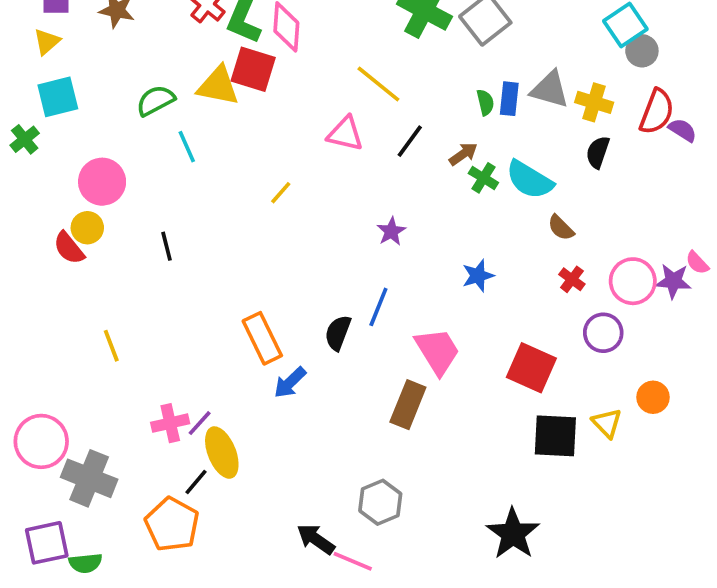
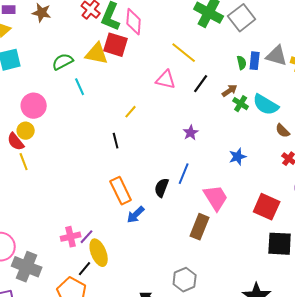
black line: (167, 246) -> (116, 141), moved
yellow line: (111, 346) -> (24, 162), moved

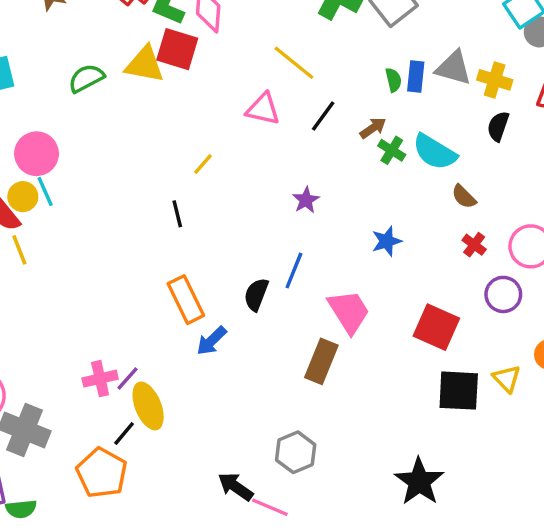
cyan line: (80, 87) -> (45, 191), moved

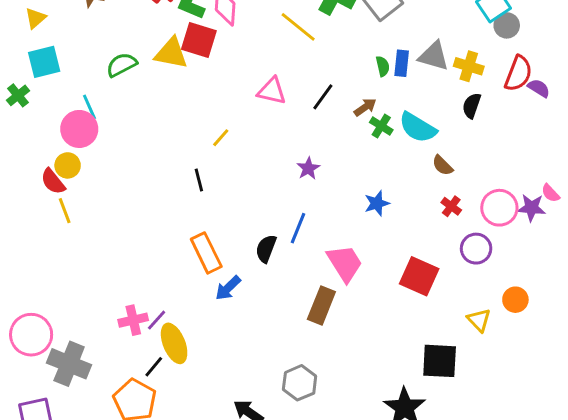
yellow line: (294, 63) -> (298, 27), moved
cyan line: (45, 191) -> (89, 107), moved
black square: (459, 391) -> (440, 361), moved

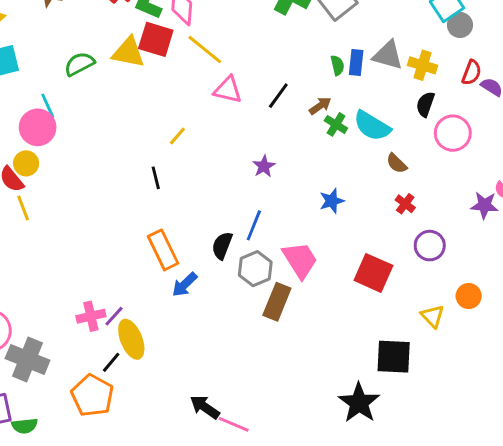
yellow line: (298, 27) -> (205, 49), moved
red semicircle: (518, 74) -> (472, 73), size x0.7
pink circle: (499, 208) -> (453, 133), moved
gray hexagon: (300, 383) -> (255, 269), moved

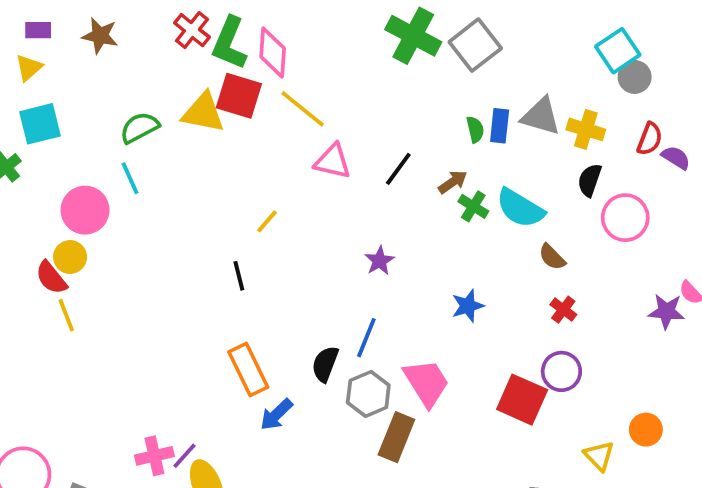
cyan line: (48, 106) -> (130, 178), moved
purple circle: (430, 246) -> (561, 371), moved

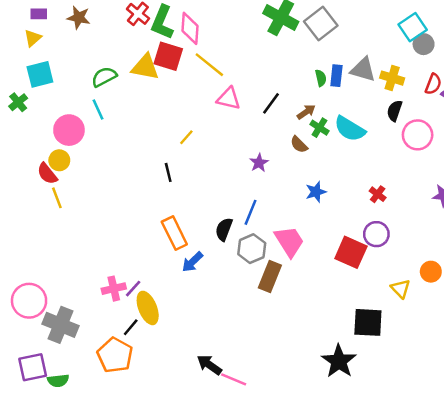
brown semicircle: (552, 257) -> (299, 145), moved

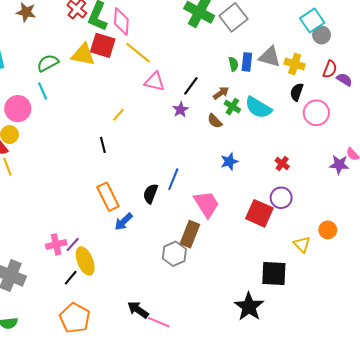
purple star: (259, 163) -> (181, 110), moved
gray hexagon: (252, 249) -> (174, 254), moved
orange pentagon: (115, 355) -> (75, 318), moved

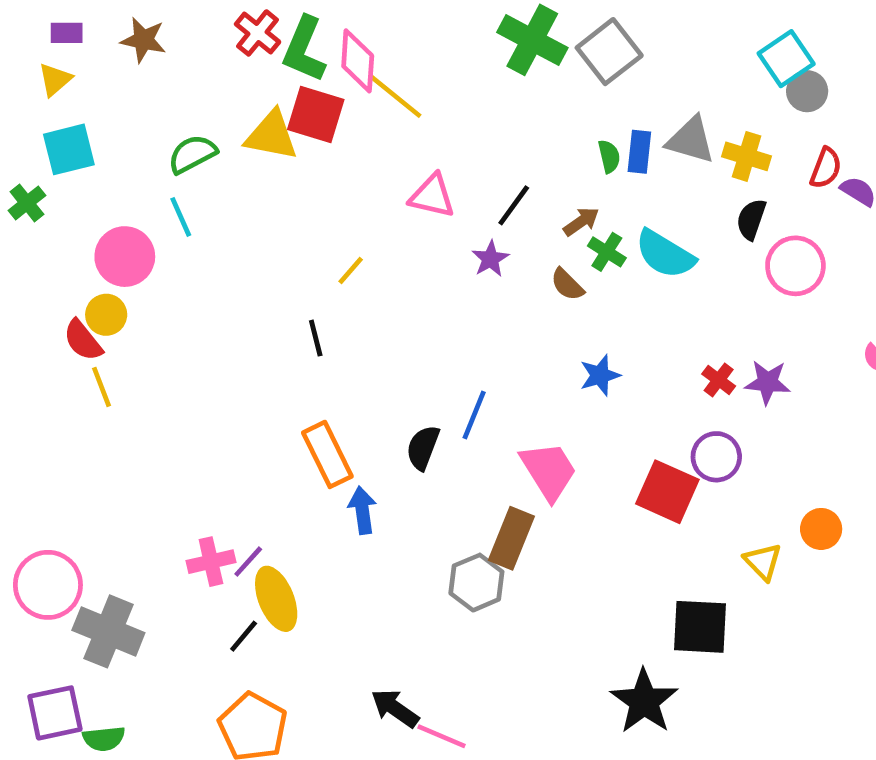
yellow line: (138, 53) -> (395, 96), moved
purple star: (339, 165) -> (768, 382), moved
blue arrow: (124, 222) -> (362, 510), turned 126

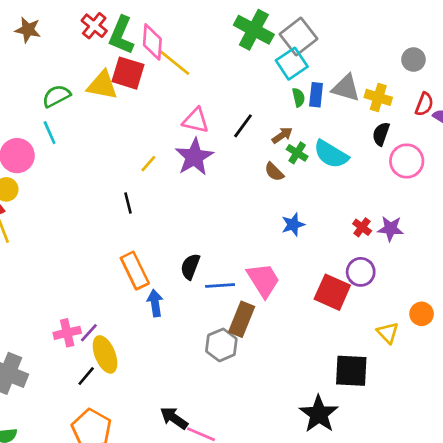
cyan square: (786, 59) -> (292, 64), moved
purple star: (490, 259) -> (194, 157), moved, size x1.8
blue line: (474, 415) -> (220, 285), moved, turned 64

